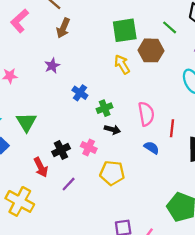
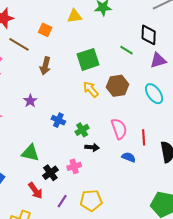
brown arrow: (63, 28) -> (45, 66), moved
brown hexagon: (151, 50) -> (118, 86), moved
green triangle: (26, 122) -> (30, 153), moved, turned -36
pink cross: (89, 147) -> (74, 166), turned -32
yellow pentagon: (112, 173) -> (91, 200), moved

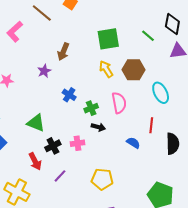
brown arrow: (45, 66) -> (63, 52), moved
cyan ellipse: (154, 94) -> (161, 93), moved
pink semicircle: (119, 129) -> (119, 103), moved
yellow pentagon: (91, 200) -> (102, 179), moved

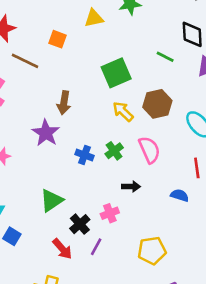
purple star: (44, 71) -> (46, 133), size x1.5
green cross: (91, 108) -> (114, 151), moved
green triangle: (36, 123) -> (51, 200), turned -42
purple line: (60, 176) -> (96, 247), moved

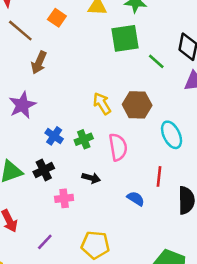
green square: (116, 73) -> (125, 38), moved
brown arrow: (64, 103) -> (39, 63), moved
black cross: (80, 224) -> (44, 170), moved
purple line: (96, 247) -> (45, 242), moved

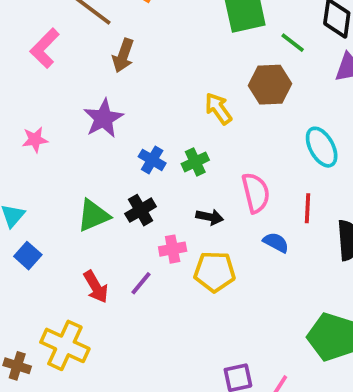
brown hexagon: (137, 105) -> (270, 85), moved
pink semicircle: (118, 147) -> (256, 193), moved
purple line: (45, 242) -> (141, 283), moved
yellow pentagon: (95, 245) -> (215, 272), moved

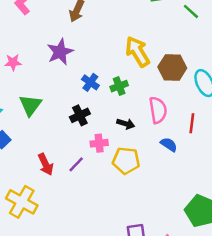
brown hexagon: (270, 85) -> (172, 67), moved
yellow arrow: (218, 109) -> (138, 52), size x1.4
green triangle: (93, 215) -> (30, 105), moved, turned -35

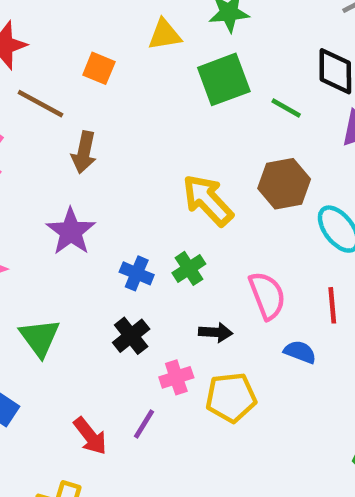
brown hexagon: (172, 67) -> (284, 184), moved

